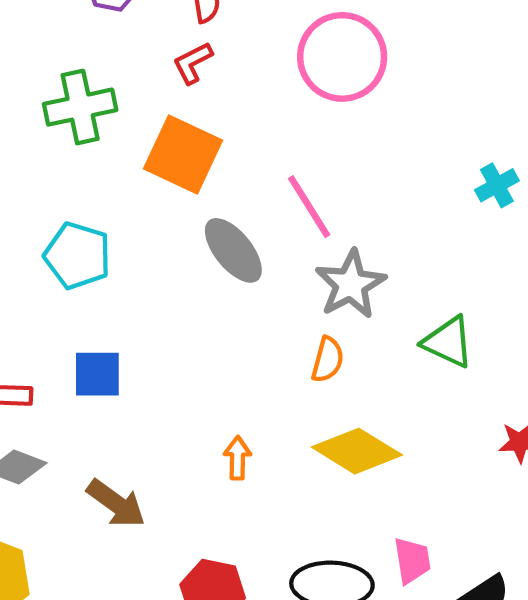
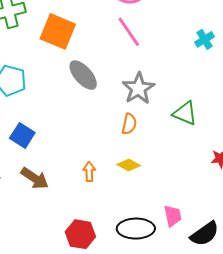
pink line: (309, 207) -> (129, 32), moved
blue square: (97, 374) -> (22, 135), turned 35
yellow diamond: (357, 451) -> (129, 165), moved, size x0.6
brown arrow: (116, 503) -> (35, 178), moved

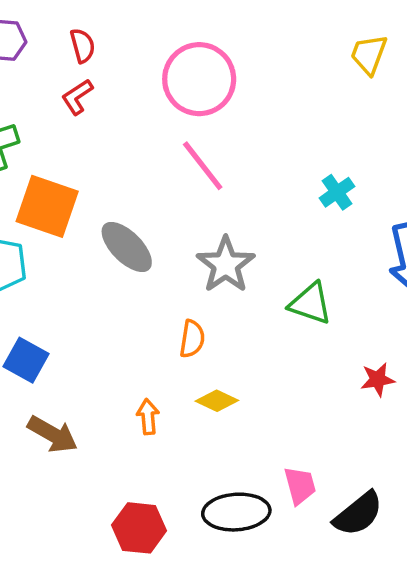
orange square: (58, 31) -> (47, 206), moved
cyan cross: (205, 39) -> (337, 192), moved
orange semicircle: (129, 124) -> (192, 339), moved

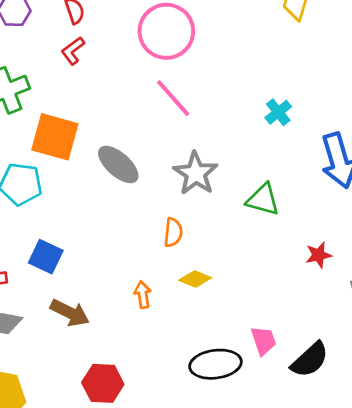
red hexagon: (139, 528) -> (103, 383), moved

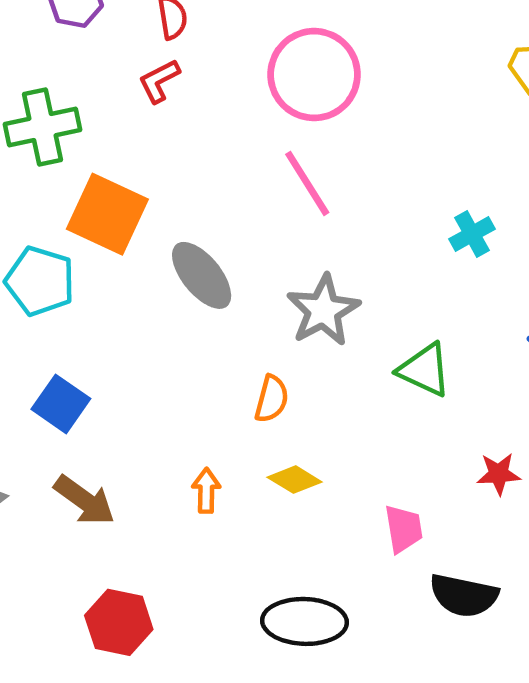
pink trapezoid: (263, 341) -> (404, 529), moved
black semicircle: (310, 360) -> (464, 595), moved, turned 45

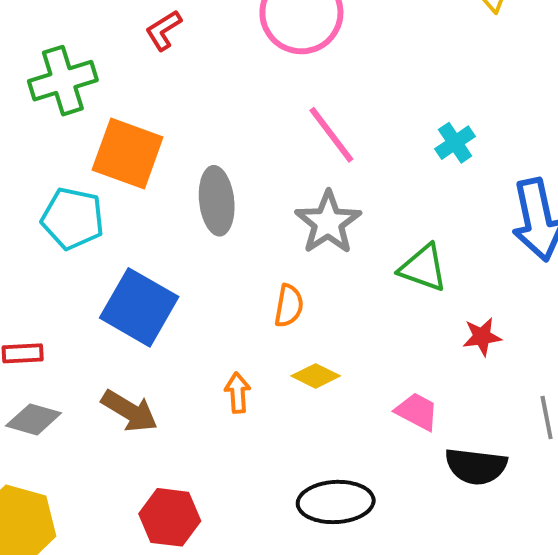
pink line: (307, 183) -> (331, 135), moved
gray ellipse: (202, 275) -> (217, 201), turned 38
blue square: (61, 404) -> (139, 307), moved, size x1.5
red star: (499, 474) -> (482, 337), moved
pink trapezoid: (404, 529) -> (417, 411), turned -48

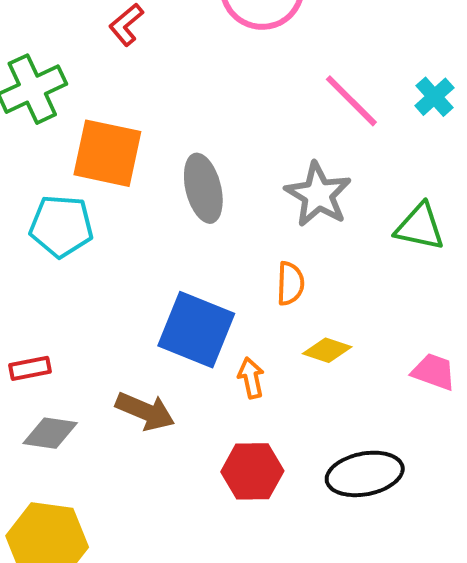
pink line: (331, 135) -> (351, 101), moved
blue square: (139, 307) -> (196, 330), moved
red hexagon: (170, 517) -> (252, 471), moved

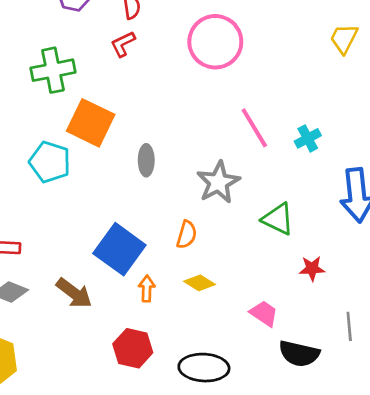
gray ellipse: (203, 188) -> (146, 160), size x0.7

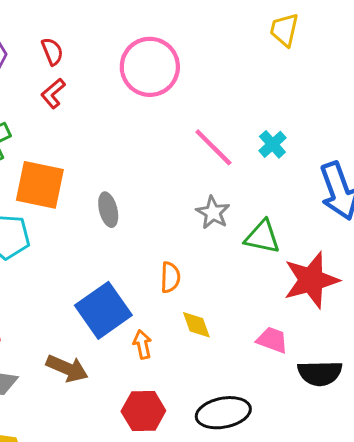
gray star: (218, 182) -> (213, 213), moved, size x0.7
blue square: (119, 249) -> (103, 310), turned 33
red star: (312, 268) -> (311, 280), size x2.0
yellow diamond: (199, 283) -> (196, 325), turned 52

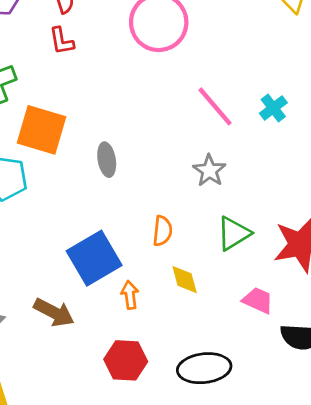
red L-shape: (53, 93) -> (62, 41), turned -64
green triangle: (262, 237) -> (234, 233), moved, turned -48

